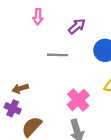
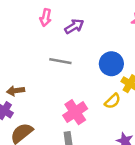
purple arrow: (77, 26) -> (74, 26), moved

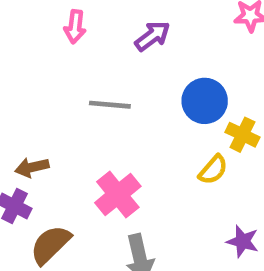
purple arrow: (74, 26) -> (152, 36), moved
pink cross: (75, 112) -> (118, 194), moved

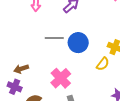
blue circle: (205, 101) -> (78, 43), moved

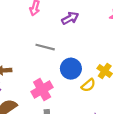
blue circle: (78, 43) -> (71, 69), moved

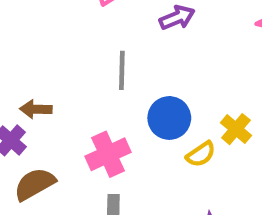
gray line: (45, 47) -> (122, 70), turned 72

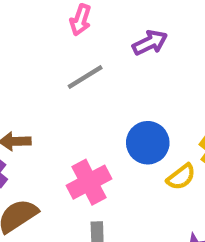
gray line: (122, 70) -> (85, 77), moved, turned 60

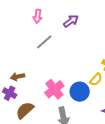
blue circle: (148, 143) -> (80, 92), moved

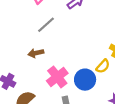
brown arrow: (18, 77) -> (36, 53), moved

